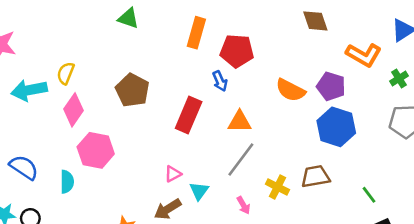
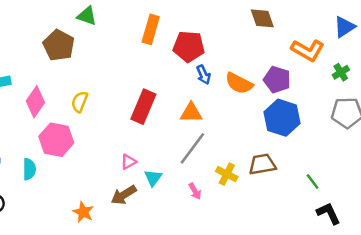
yellow semicircle: (66, 73) -> (80, 102), moved
blue arrow: (220, 81) -> (203, 75), moved
brown pentagon: (132, 90) -> (59, 45), moved

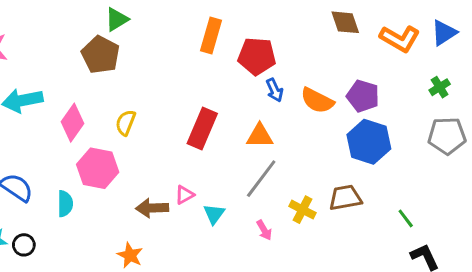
green triangle: (87, 16) -> (117, 19), moved, turned -50
orange L-shape: (308, 50) -> (400, 39), moved
brown arrow: (124, 195) -> (152, 208), moved, turned 30

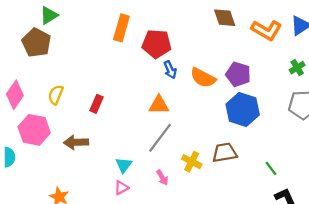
red rectangle: (202, 128) -> (96, 104), moved, size x0.6
pink triangle: (185, 195) -> (121, 188), moved
brown arrow: (152, 208) -> (76, 142), moved

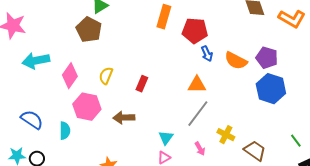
brown trapezoid: (225, 153) -> (255, 151), moved, turned 45

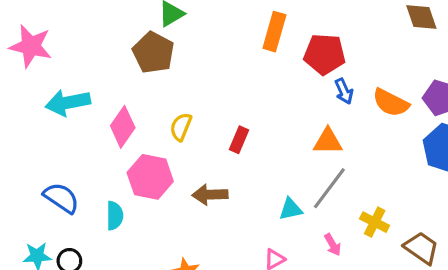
cyan triangle: (166, 138) -> (291, 209), moved, turned 42

